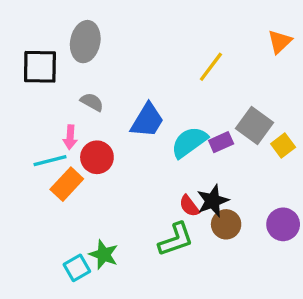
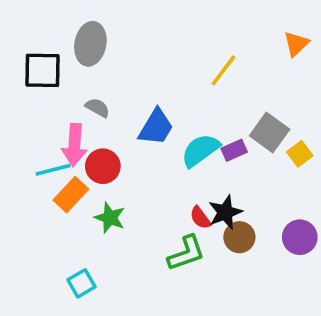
pink arrow: (70, 137) -> (74, 145), size x1.6
green star: (104, 255) -> (110, 218), moved

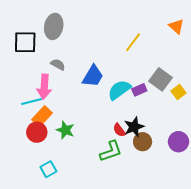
orange triangle: (296, 44) -> (176, 26), turned -35
red circle: (103, 166) -> (37, 132), moved

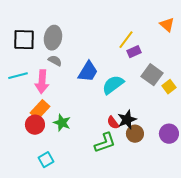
gray ellipse: (54, 26) -> (53, 38), moved
purple rectangle: (139, 90) -> (134, 52), moved
cyan line: (32, 102) -> (18, 76), moved

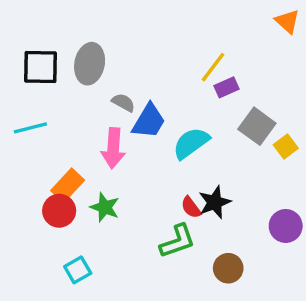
orange triangle: (167, 25) -> (287, 21), moved
gray semicircle: (55, 61) -> (123, 103), moved
pink arrow: (42, 82) -> (113, 148), moved
brown circle: (135, 134) -> (228, 268), moved

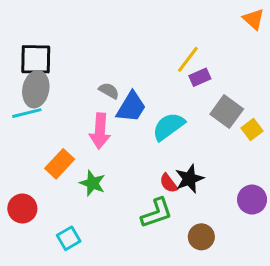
gray ellipse: (90, 64) -> (36, 89), moved
red circle: (59, 211) -> (22, 209), moved

